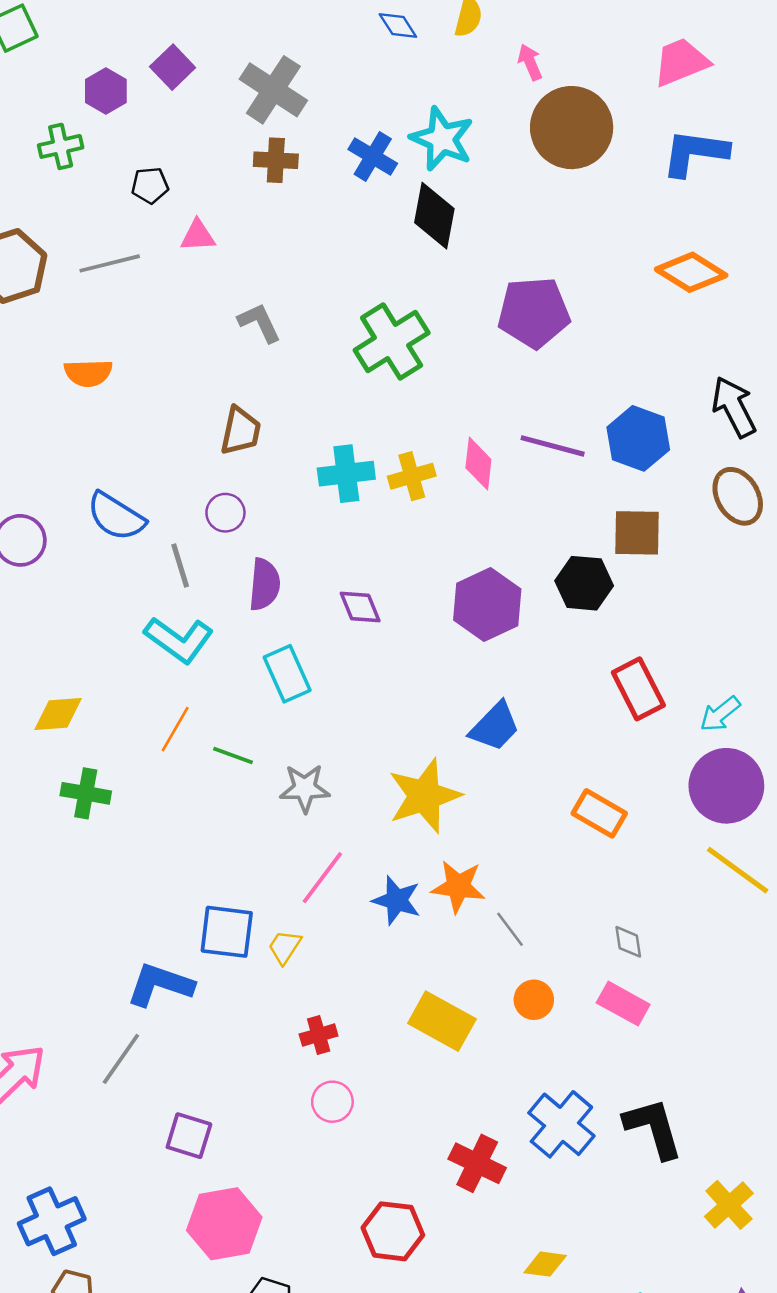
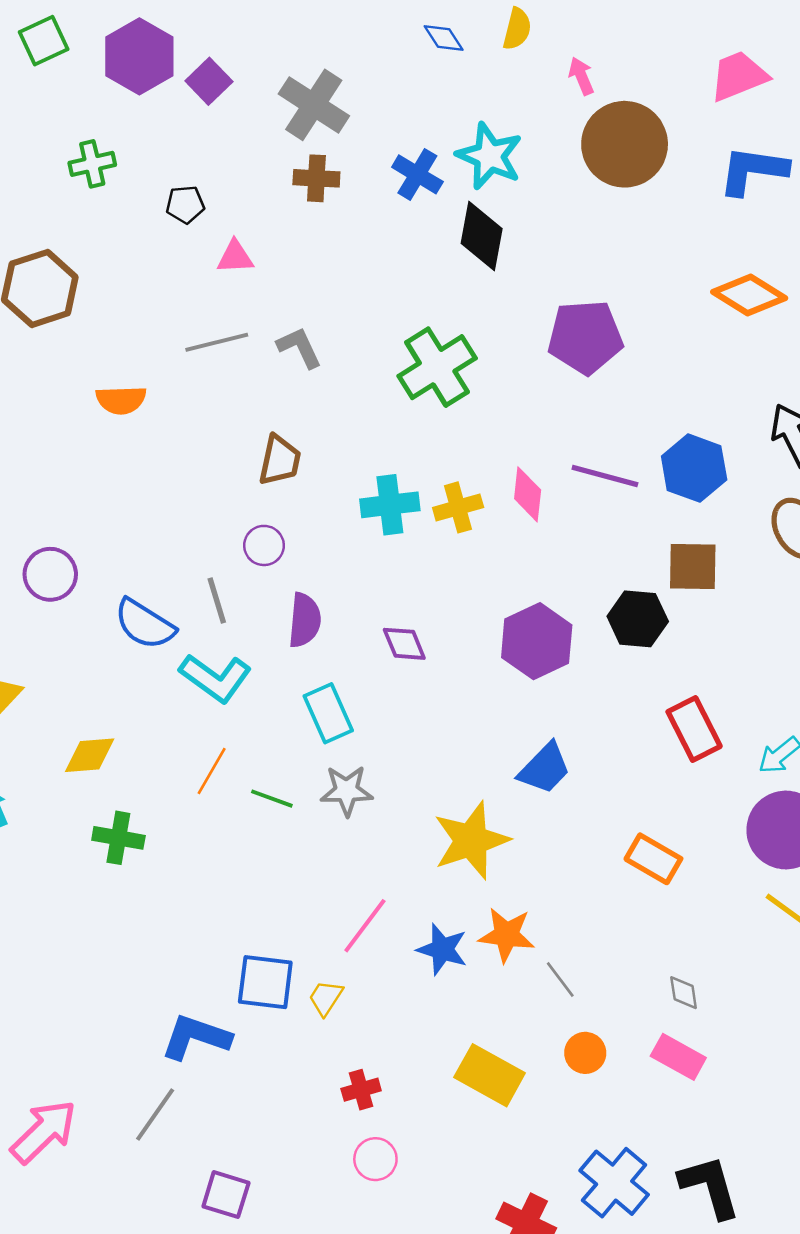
purple hexagon: (106, 91) -> (139, 56), moved, size x1.6
gray line: (110, 263) -> (217, 342), moved
blue semicircle: (116, 516) -> (145, 624), moved
gray star: (305, 788) -> (347, 791), moved

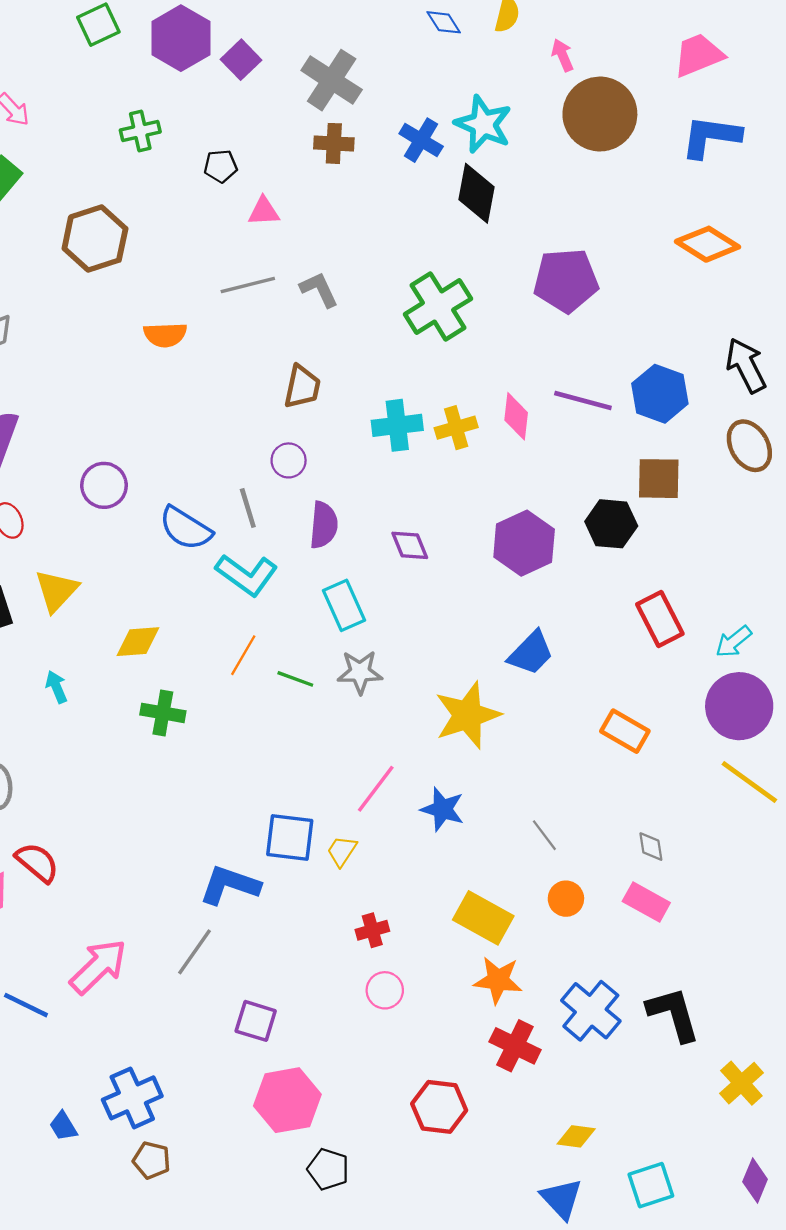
orange star: (507, 935) -> (498, 980), moved

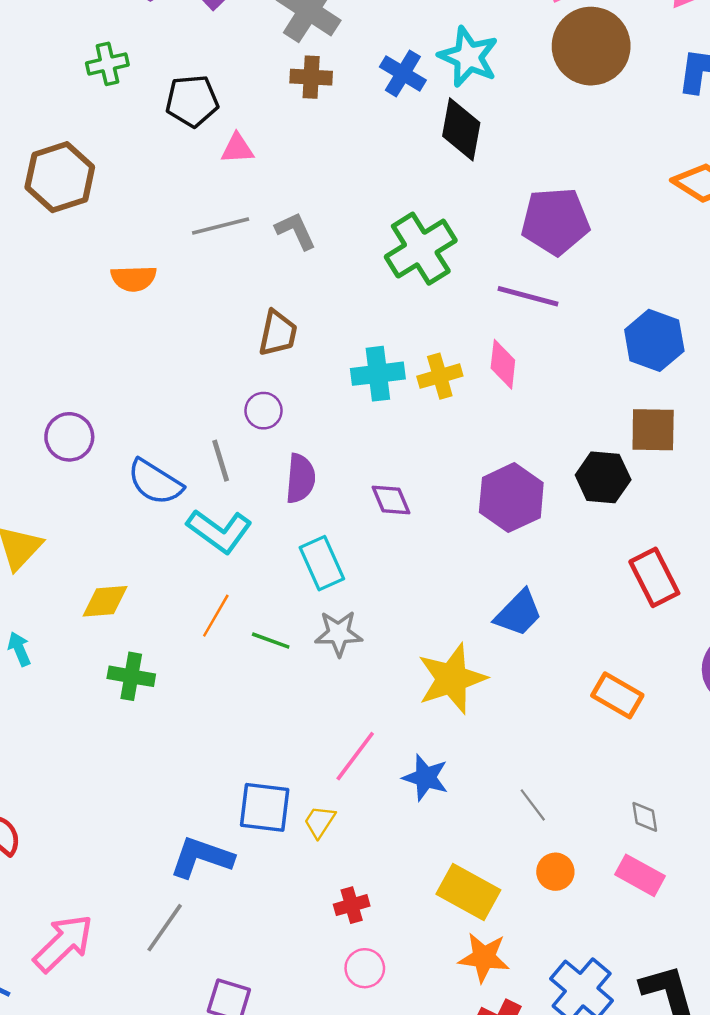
black pentagon: (221, 166) -> (192, 101), size x1.5
purple line: (583, 400) -> (528, 296), moved

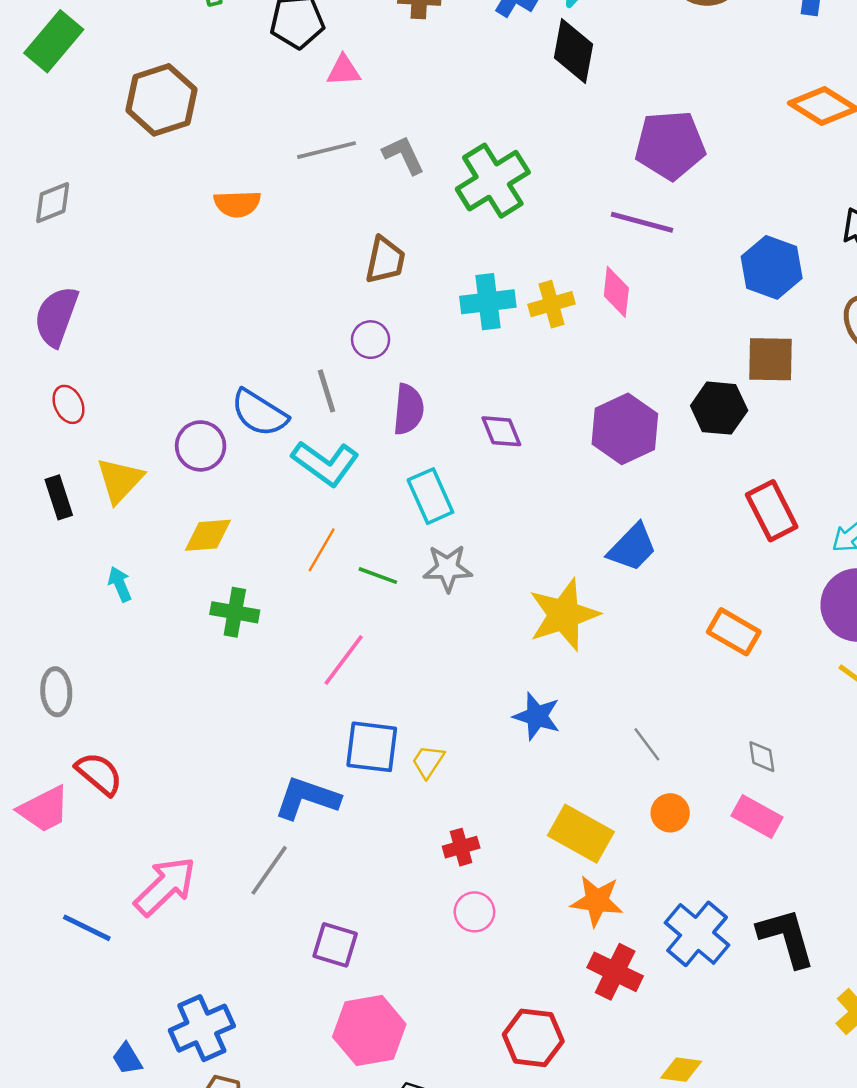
green cross: (421, 249) -> (493, 181), moved
purple circle: (69, 437) -> (201, 446), moved
pink line: (355, 756) -> (344, 660), moved

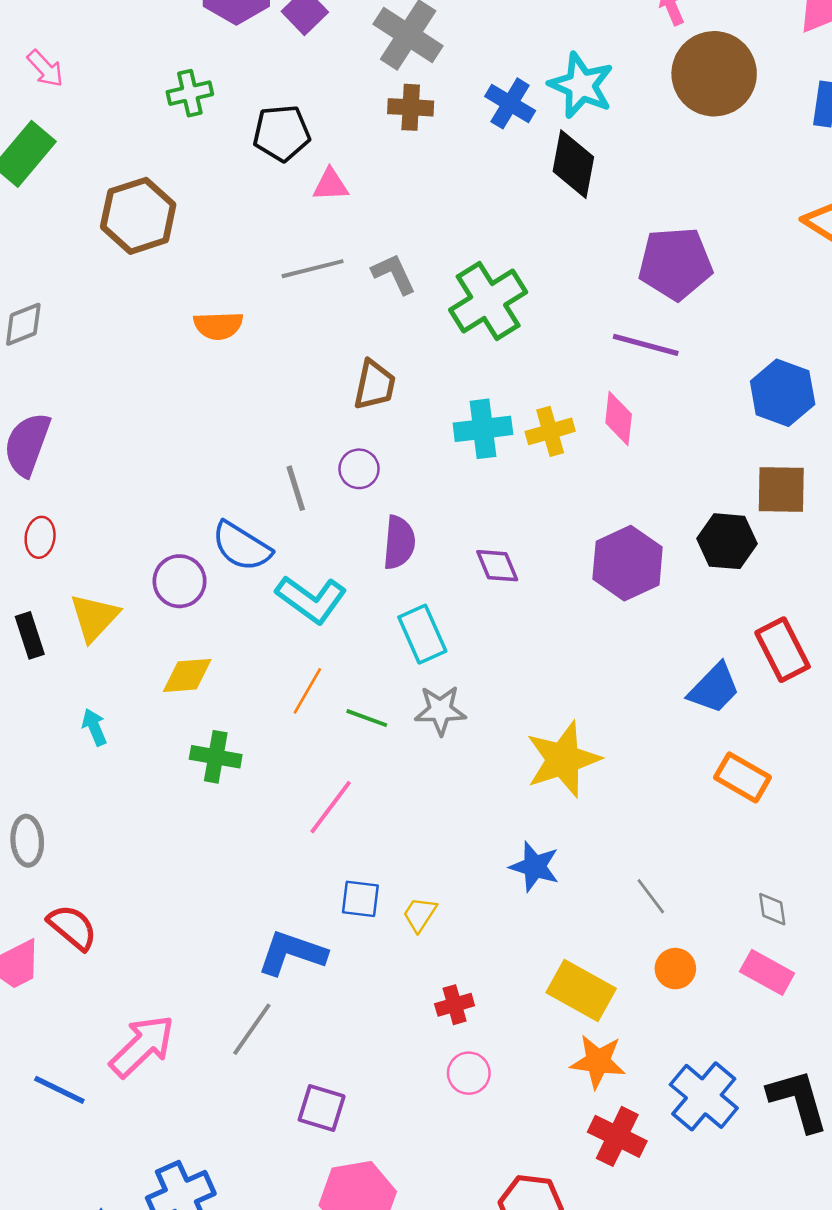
gray line: (327, 391) -> (296, 488), moved
red ellipse: (68, 404) -> (40, 537), turned 33
blue trapezoid: (632, 547) -> (714, 688), moved
blue square: (372, 747) -> (360, 899), size x0.7

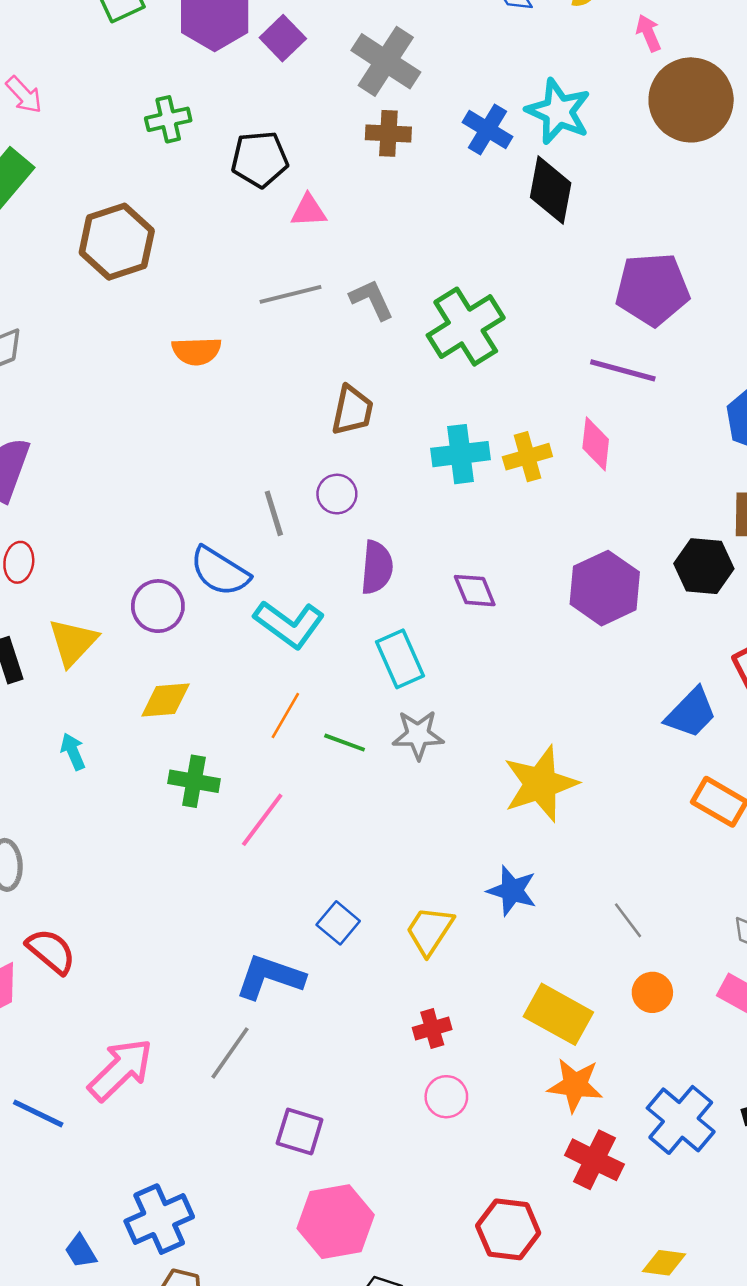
pink line: (331, 807) -> (262, 820), moved
blue square: (360, 899) -> (338, 923), turned 33
yellow trapezoid: (420, 914) -> (430, 931), moved, size x1.4

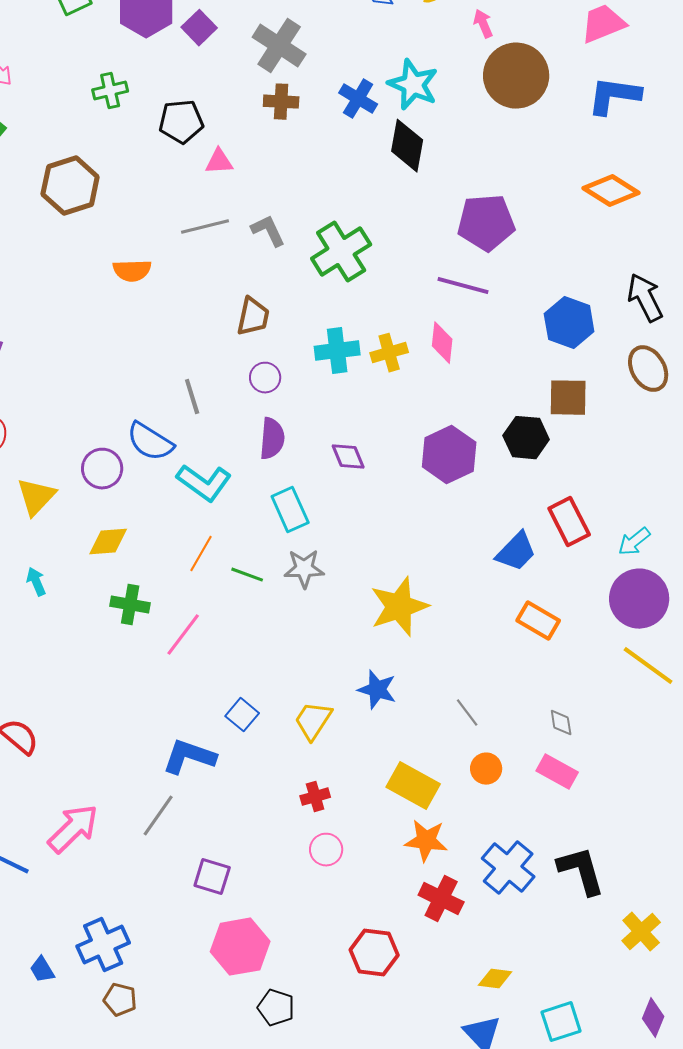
purple circle: (337, 494) -> (265, 378), moved

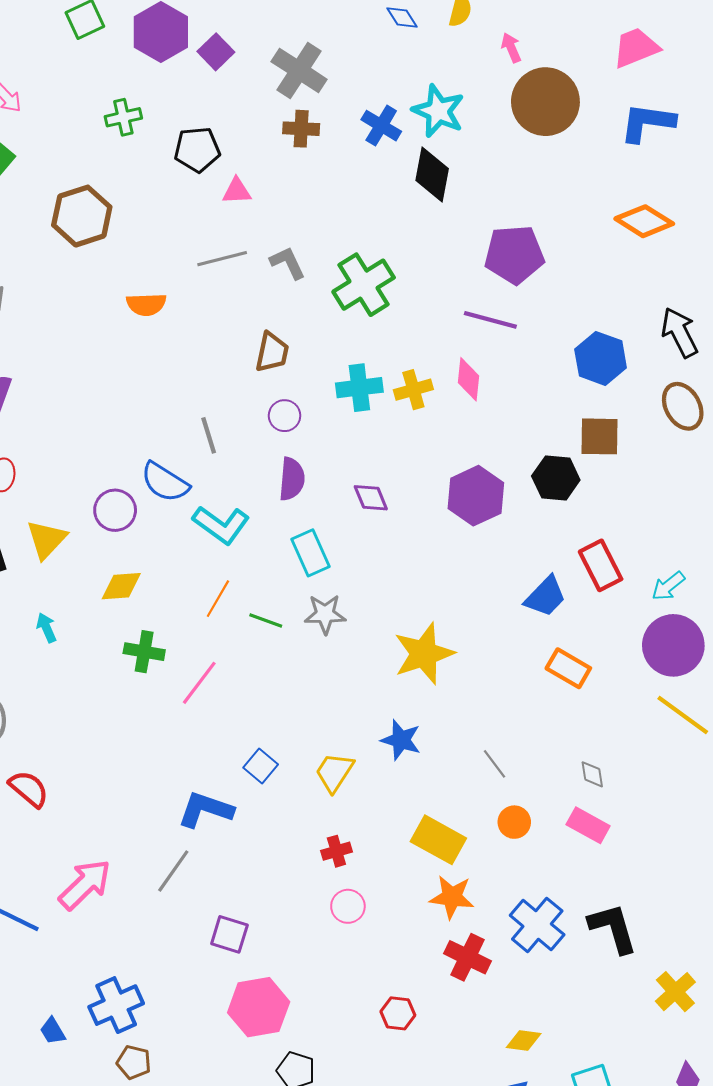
red hexagon: (374, 953) -> (398, 1013), size x0.7

